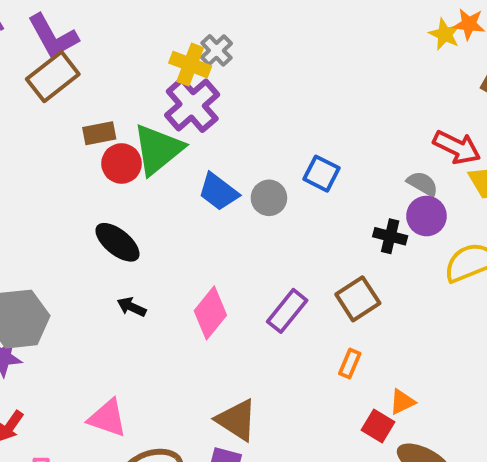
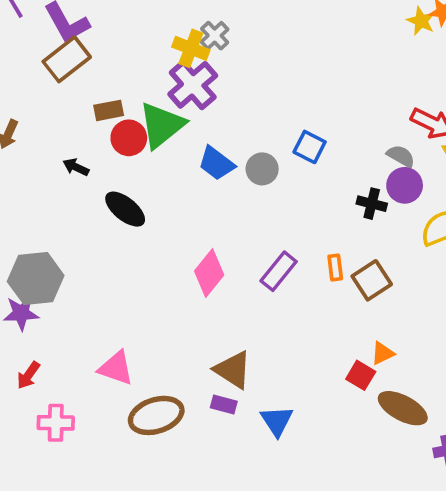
brown square: (358, 299) -> (372, 280), moved
black arrow: (132, 307) -> (76, 167), moved
orange rectangle: (350, 363) -> (335, 268), moved, turned -30

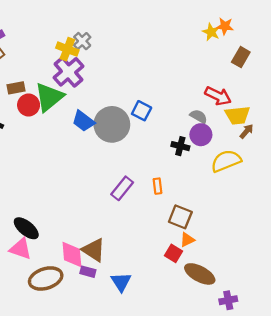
gray circle: (262, 169) -> (112, 124), size x1.8
black ellipse: (125, 209) -> (26, 228), moved
pink diamond: (209, 273) -> (72, 255), moved, turned -44
brown square: (372, 280) -> (180, 217), moved, turned -35

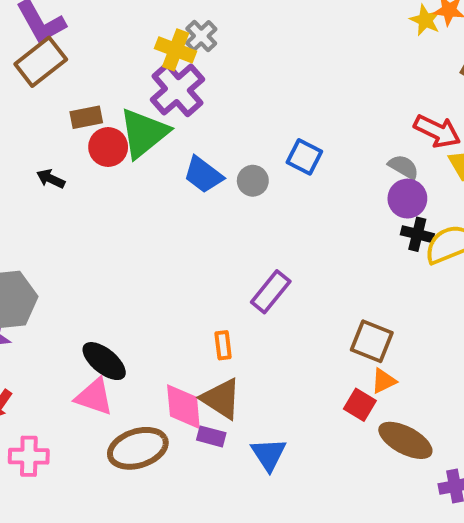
gray circle: (112, 124) -> (253, 181), size x0.5
black cross: (180, 146) -> (417, 234), moved
orange rectangle: (158, 186) -> (223, 345), moved

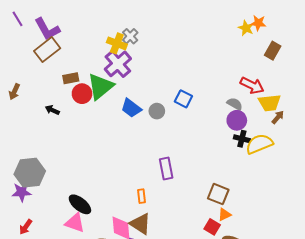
purple rectangle: (271, 292) -> (166, 168), turned -50

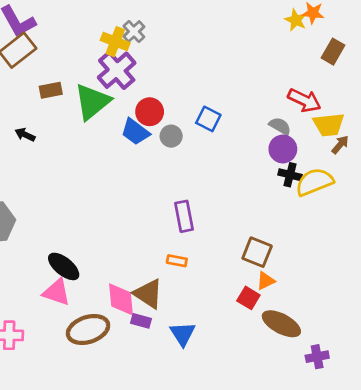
red circle: (82, 94) -> (150, 112), moved
orange rectangle: (141, 196) -> (177, 261), moved, turned -72

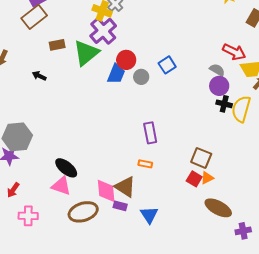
blue square: (208, 119) -> (167, 65), turned 30
blue trapezoid: (135, 132) -> (116, 74), turned -105
yellow semicircle: (314, 182) -> (241, 109), turned -52
red square: (248, 298) -> (194, 179), moved

